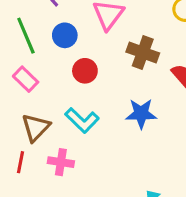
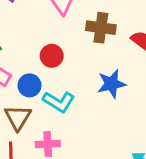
blue circle: (65, 35) -> (29, 85), moved

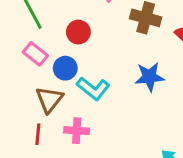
red circle: (52, 56) -> (78, 32), moved

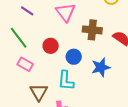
blue circle: (65, 68) -> (74, 57), moved
cyan L-shape: (93, 88) -> (66, 81), turned 65

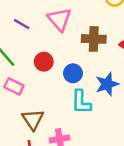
purple line: (27, 11) -> (22, 24), moved
cyan L-shape: (66, 81) -> (81, 102), moved

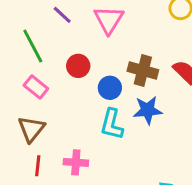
brown cross: (94, 39) -> (143, 71), moved
brown triangle: (33, 119) -> (31, 129), moved

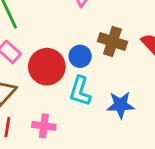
red circle: (78, 66) -> (47, 67), moved, size x1.6
blue star: (148, 110) -> (120, 105), moved

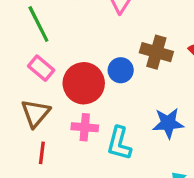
cyan L-shape: (80, 91) -> (119, 143), moved
pink cross: (44, 126) -> (85, 127), moved

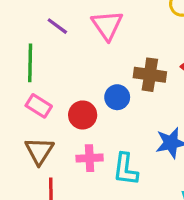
green line: (38, 24) -> (30, 63), turned 36
red circle: (84, 83) -> (83, 115), size x0.7

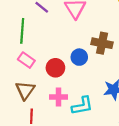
cyan L-shape: (126, 169) -> (82, 106), turned -110

